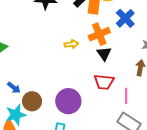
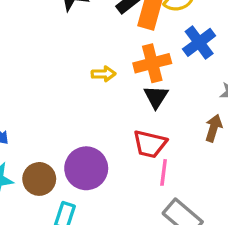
pink line: (126, 96) -> (164, 172), moved
brown circle: (32, 101) -> (39, 179), moved

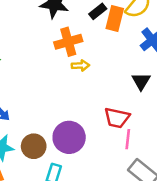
orange cross: (152, 63) -> (68, 42), moved
black triangle: (156, 97) -> (141, 81), moved

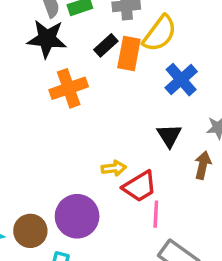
yellow arrow: (81, 66) -> (114, 168), moved
red trapezoid: (117, 118) -> (140, 186), turned -40

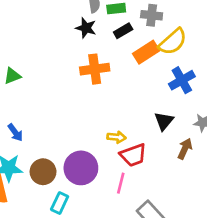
black star: (47, 39) -> (86, 28), size x0.7
black rectangle: (106, 45) -> (123, 31), moved
orange rectangle: (129, 53) -> (146, 52), turned 35
pink line: (156, 214) -> (121, 183), moved

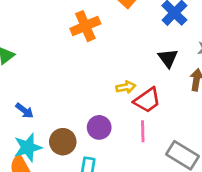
purple circle: (81, 168) -> (99, 127), size x0.7

